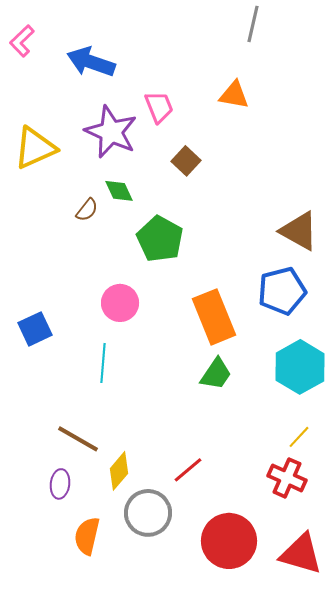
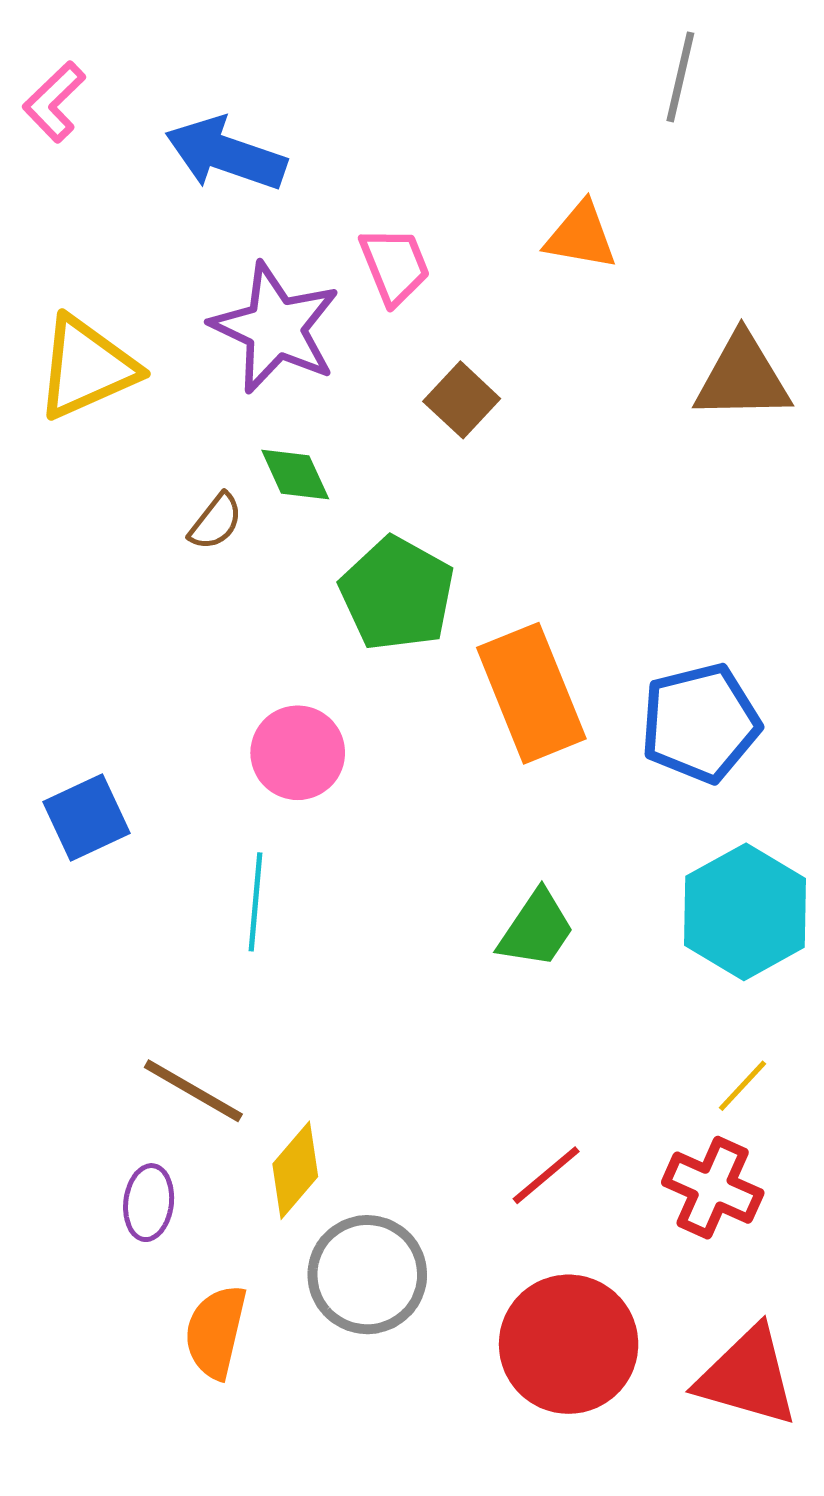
gray line: (253, 24) -> (680, 77), moved
brown triangle: (299, 231) -> (742, 378), moved, turned -30
orange rectangle: (214, 317) -> (531, 693), moved
red line: (188, 470) -> (546, 1175), moved

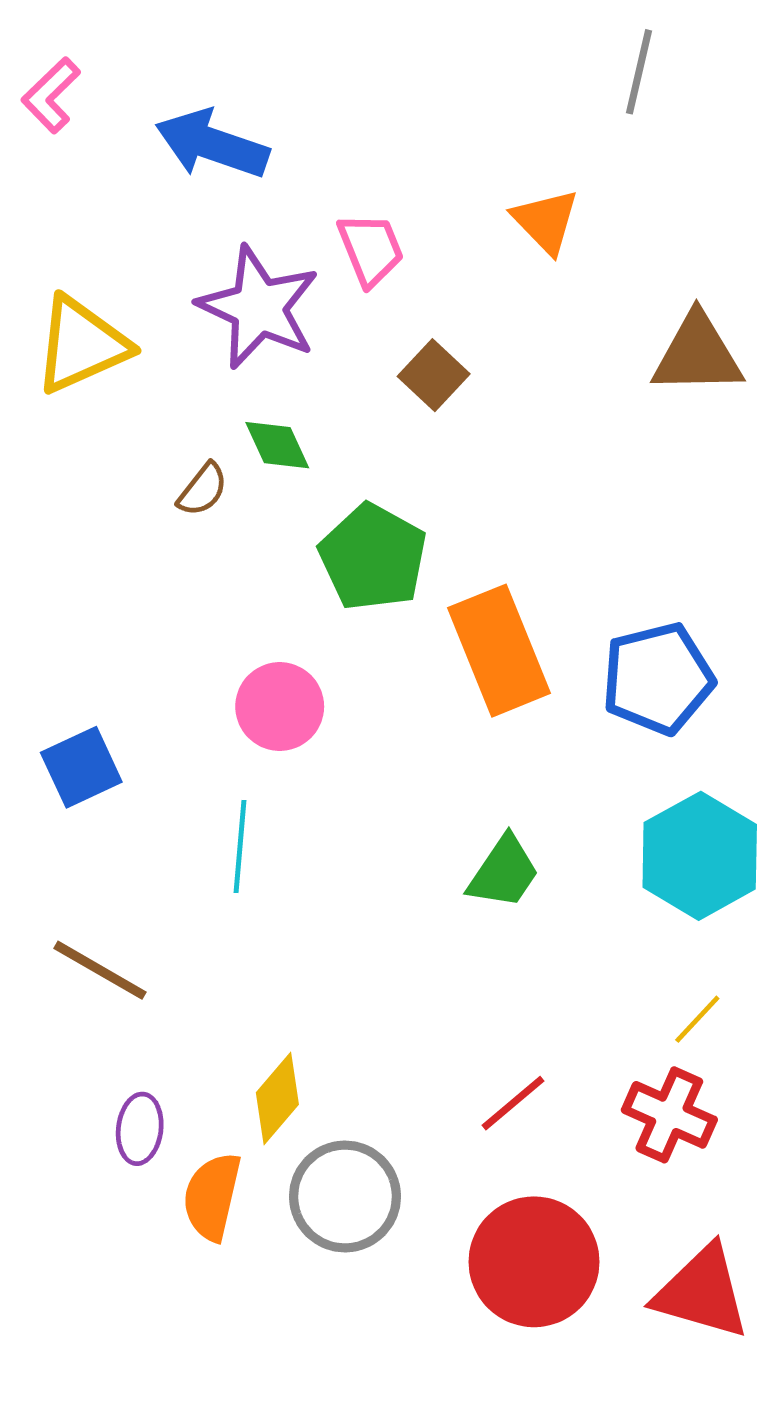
orange triangle: (581, 236) -> (546, 221), turned 36
brown line: (193, 1091) -> (100, 970), moved
orange semicircle: (216, 1332) -> (212, 1196), moved

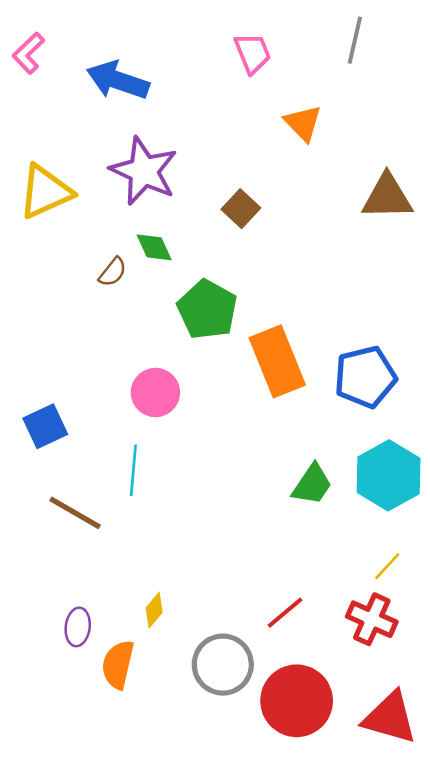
pink trapezoid: (371, 249) -> (253, 53), moved
green trapezoid: (504, 872) -> (312, 484), moved
brown line: (100, 970) -> (75, 513), moved
yellow diamond: (277, 1098) -> (154, 610), size x0.7
gray circle: (345, 1196) -> (223, 665), moved

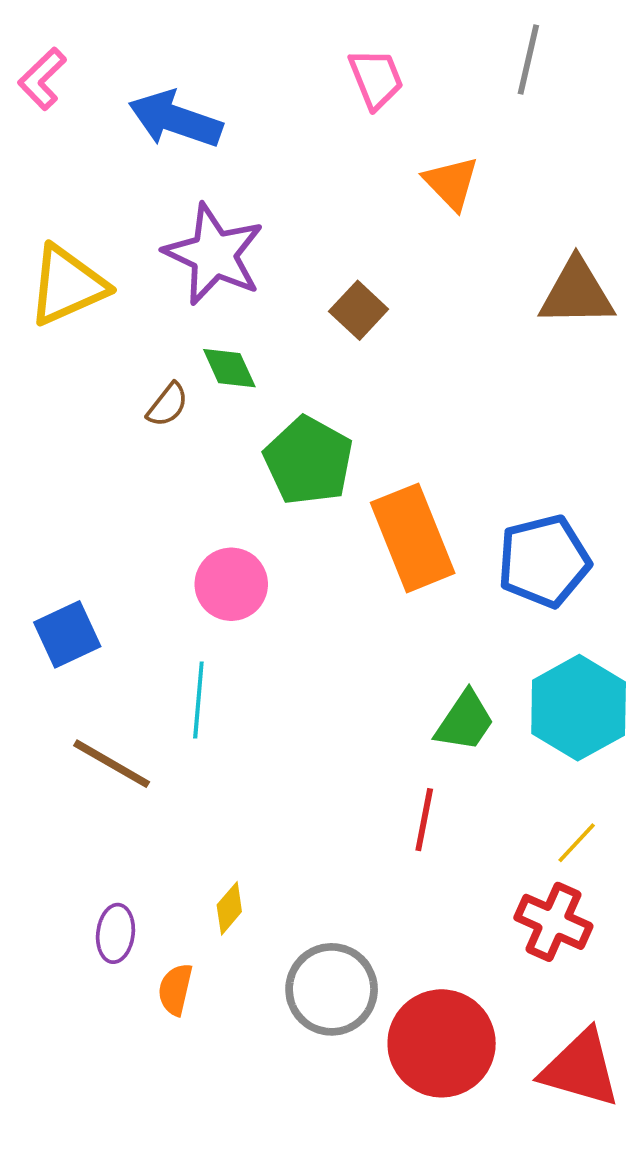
red line: (285, 613) -> (424, 820), moved, turned -39
orange semicircle: (118, 665) -> (175, 989), size x0.7

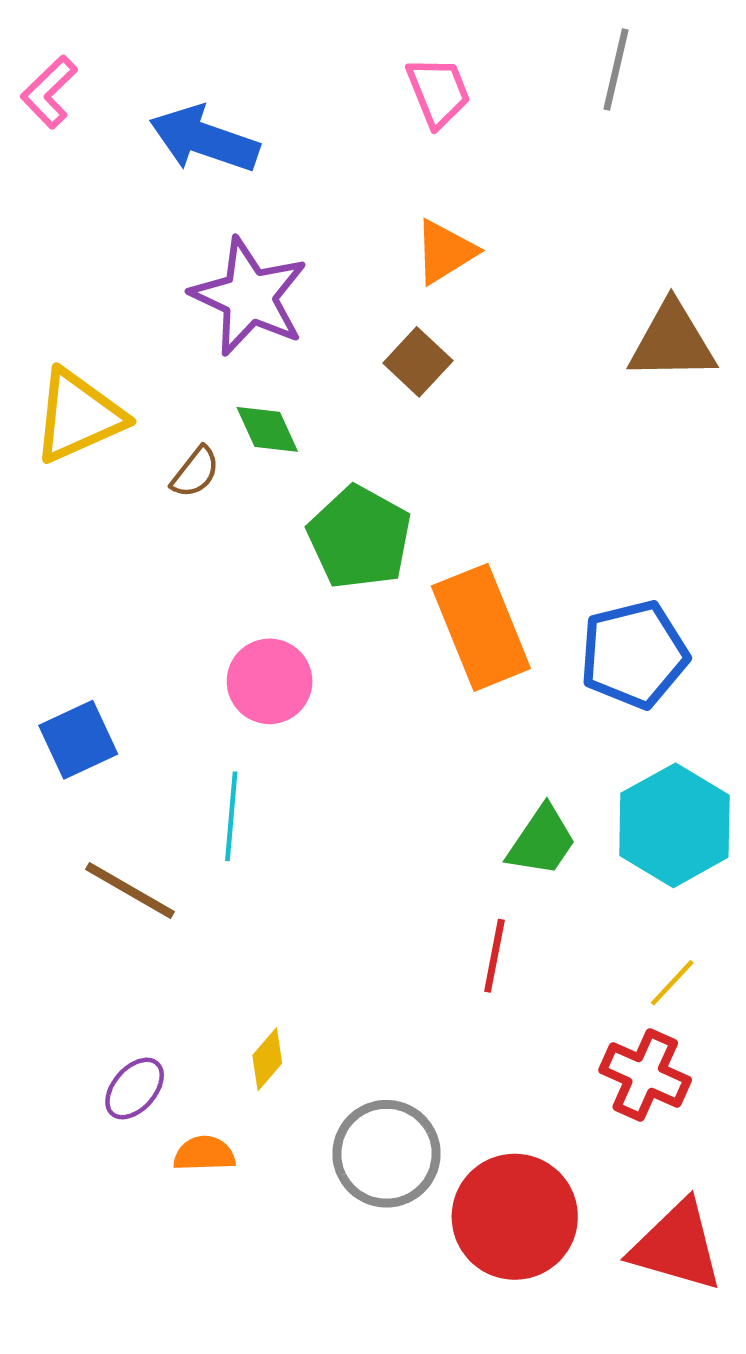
orange triangle: (451, 183) -> (445, 252), moved, turned 42
yellow triangle: (67, 285) -> (78, 416), moved
purple ellipse: (115, 933) -> (135, 1089), turned 34
orange semicircle: (175, 989) -> (204, 1154), turned 75

